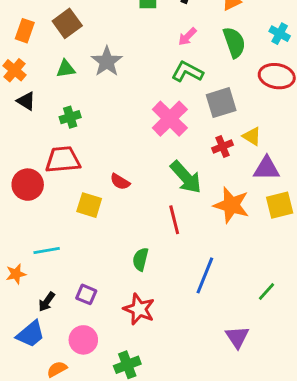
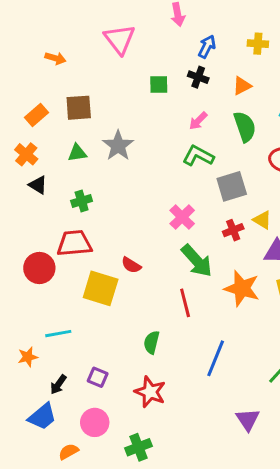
brown square: (67, 23) -> (79, 108), turned 32
orange rectangle: (25, 31) -> (36, 115), turned 30
pink cross: (170, 119) -> (182, 217), moved, size x0.7
yellow square: (89, 205) -> (101, 288), size x1.4

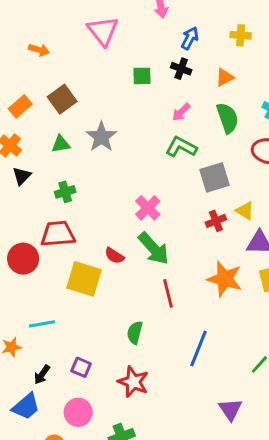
brown square: (79, 108) -> (62, 99), turned -32
black triangle: (38, 185) -> (22, 176), turned 42
pink cross: (182, 217) -> (148, 208), moved
green arrow: (197, 261) -> (154, 248), moved

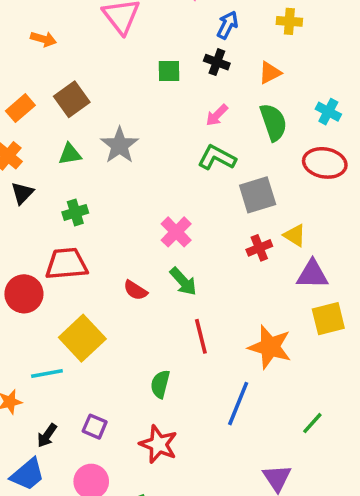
green arrow: (154, 248) -> (183, 281), size x0.7
yellow square: (84, 279) -> (82, 338), moved, turned 30
orange star: (225, 279) -> (270, 347), moved

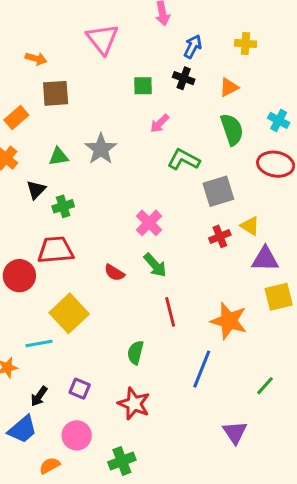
brown square: (72, 99) -> (56, 93), moved, turned 32
pink arrow: (217, 115) -> (160, 123), moved
black triangle: (22, 193) -> (36, 190), moved

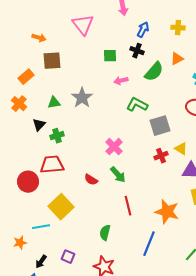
orange triangle: (229, 87) -> (177, 59), moved
pink arrow: (160, 123) -> (121, 81), turned 32
green semicircle: (232, 129) -> (154, 72), moved, turned 60

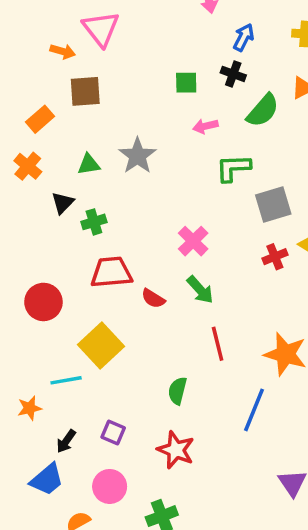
pink triangle: (83, 25) -> (101, 29), moved
green L-shape: (137, 105) -> (233, 168), turned -30
red trapezoid: (52, 165) -> (111, 272), moved

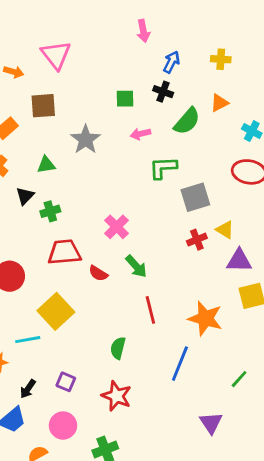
orange arrow: (63, 51) -> (14, 72), moved
gray star: (137, 156) -> (86, 139), moved
pink cross: (193, 241) -> (117, 227), moved

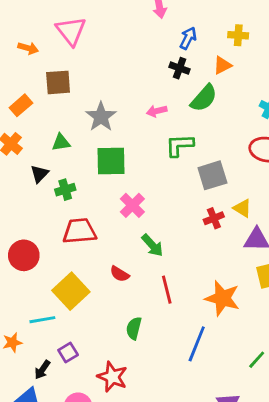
green square: (125, 99) -> (111, 161), moved, size x1.6
orange triangle: (219, 103) -> (222, 65), moved
red semicircle: (98, 273) -> (120, 274), moved
purple square: (66, 382) -> (68, 353), moved, turned 36
red star: (117, 396) -> (112, 377), moved

